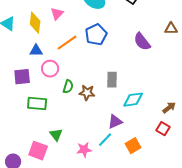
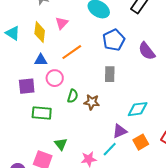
blue pentagon: (96, 35) -> (114, 40), moved
gray rectangle: (112, 80) -> (110, 74), moved
orange square: (133, 146) -> (141, 142), moved

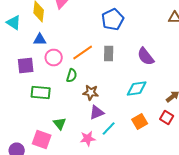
cyan triangle: (13, 33) -> (14, 22), moved
purple semicircle: (147, 51) -> (146, 56), moved
orange line: (72, 52) -> (83, 52), moved
brown star: (92, 102) -> (91, 92), moved
purple triangle: (120, 131) -> (97, 112), moved

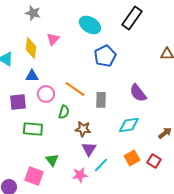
orange line: (83, 52) -> (75, 89), turned 70
gray rectangle: (109, 54) -> (101, 100), moved
purple triangle: (97, 112) -> (89, 149), turned -35
red square: (167, 118) -> (154, 161), moved

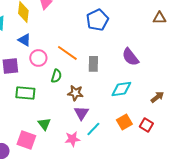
blue triangle: (32, 76) -> (24, 40), turned 32

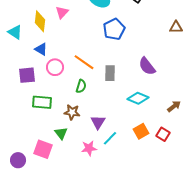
green semicircle: (56, 76) -> (81, 86), moved
cyan diamond: (121, 89) -> (138, 98), turned 30
brown star: (75, 93) -> (72, 112), moved

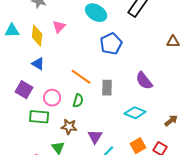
cyan triangle: (15, 32) -> (12, 31), moved, turned -35
pink circle: (55, 67) -> (52, 98), moved
purple square: (27, 75) -> (24, 90), turned 36

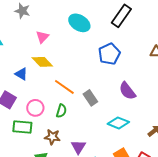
yellow diamond: (37, 36) -> (42, 62), moved, turned -50
blue pentagon: (111, 44) -> (109, 54), moved
gray rectangle: (107, 88) -> (90, 98), turned -35

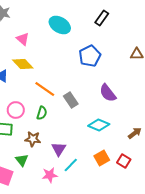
black rectangle: (121, 16) -> (102, 18), size x0.7
pink triangle: (42, 37) -> (23, 39), turned -32

